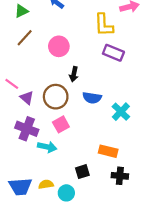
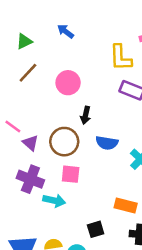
pink square: (61, 124) -> (71, 174), turned 35

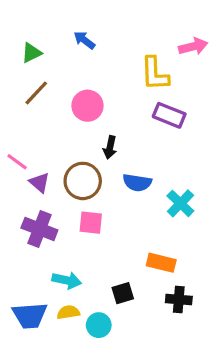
cyan arrow: (54, 200) -> (67, 280), moved

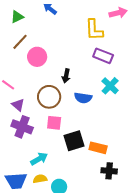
pink circle: (88, 106) -> (37, 57), moved
purple triangle: (39, 183) -> (18, 105), moved
cyan cross: (180, 203) -> (110, 86), moved
cyan arrow: (67, 280) -> (39, 159), turned -42
black square: (123, 293) -> (74, 141), moved, size x1.5

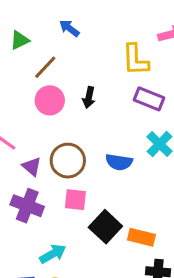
brown line: (20, 42) -> (45, 67), moved
black arrow: (66, 76) -> (89, 97), moved
purple triangle: (18, 105) -> (32, 167), moved
black square: (74, 141) -> (105, 227), turned -30

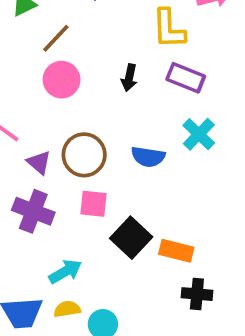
black arrow: (89, 97) -> (129, 78), moved

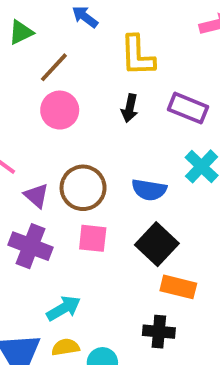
yellow L-shape: (169, 29) -> (137, 56), moved
black square: (131, 238) -> (157, 244), moved
black cross: (197, 294) -> (159, 332), moved

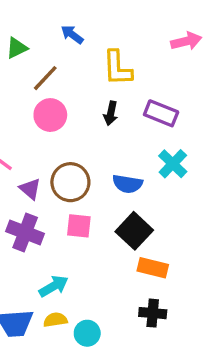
black cross: (159, 332) -> (153, 313), moved

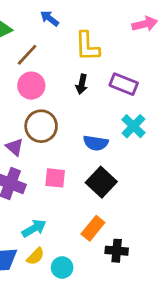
brown circle: (70, 182) -> (41, 126), moved
orange rectangle: (153, 268) -> (93, 228), moved, turned -65
yellow semicircle: (55, 320) -> (35, 256), turned 144

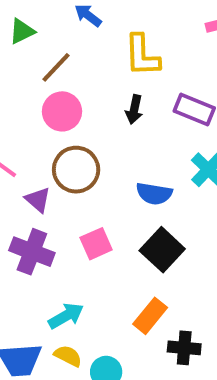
pink square: (55, 178) -> (96, 244), turned -30
yellow semicircle: (35, 256) -> (68, 356), turned -108

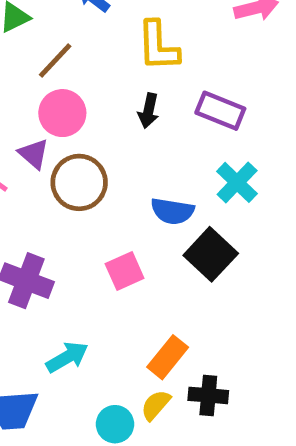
purple triangle: (38, 200) -> (34, 154), moved
pink square: (96, 244) -> (125, 271), moved
black square: (162, 250) -> (211, 254), moved
yellow semicircle: (68, 356) -> (156, 405), moved, turned -76

